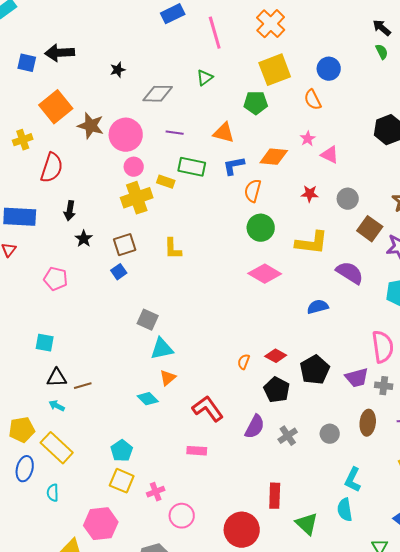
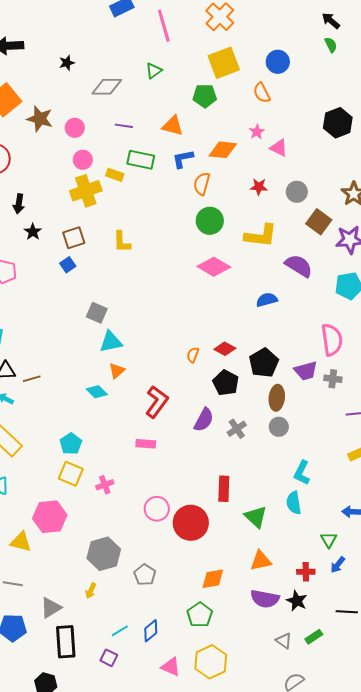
pink circle: (126, 135) -> (75, 128), size x0.6
red L-shape: (208, 409) -> (157, 402), turned 72
brown ellipse: (368, 423) -> (277, 398), moved
pink circle: (182, 516) -> (157, 509), moved

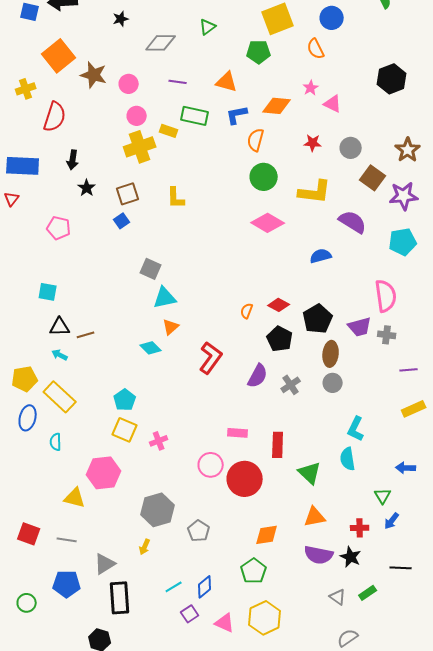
pink rectangle: (146, 444) -> (238, 433), moved
purple square: (109, 658) -> (190, 614), moved, turned 30

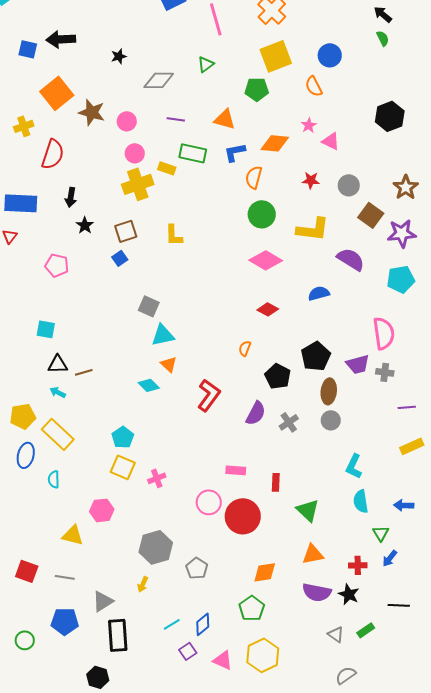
red diamond: (279, 305) -> (268, 309), moved
orange triangle: (171, 327) -> (169, 364), turned -36
red rectangle: (278, 445) -> (276, 482), size x0.7
cyan semicircle: (348, 459) -> (361, 501), moved
pink hexagon: (104, 473) -> (102, 510), size x0.7

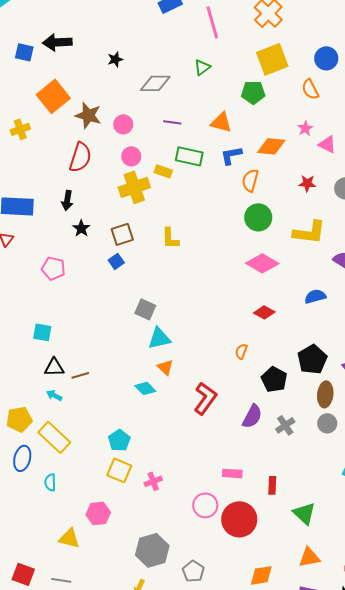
red semicircle: (53, 154) -> (80, 157), moved

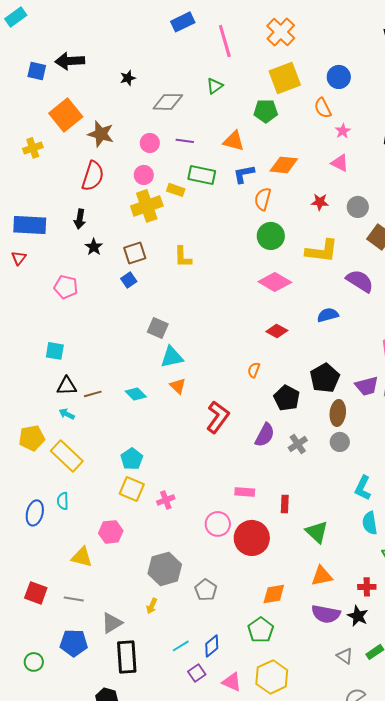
pink circle: (123, 124) -> (150, 143), moved
pink star: (305, 128) -> (343, 131), moved
cyan diamond: (145, 388) -> (136, 394), moved
blue ellipse: (22, 458) -> (35, 513), moved

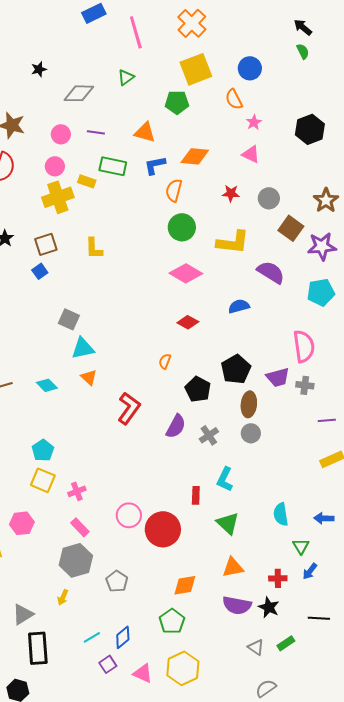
cyan L-shape: (363, 488) -> (225, 479), moved
pink rectangle: (245, 492) -> (80, 527), moved, turned 42

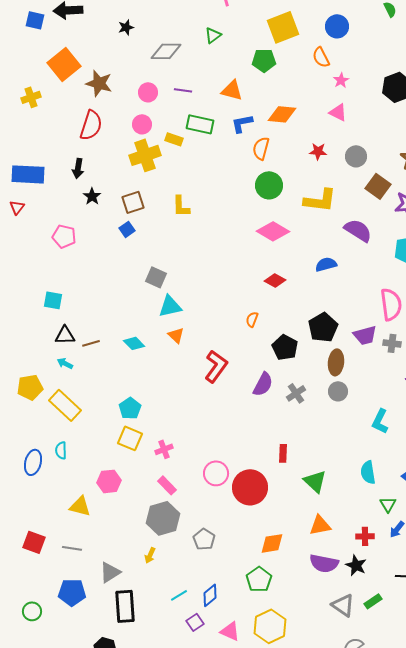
cyan L-shape: (225, 479) -> (380, 421), moved
gray triangle: (256, 647) -> (343, 605), size x1.4

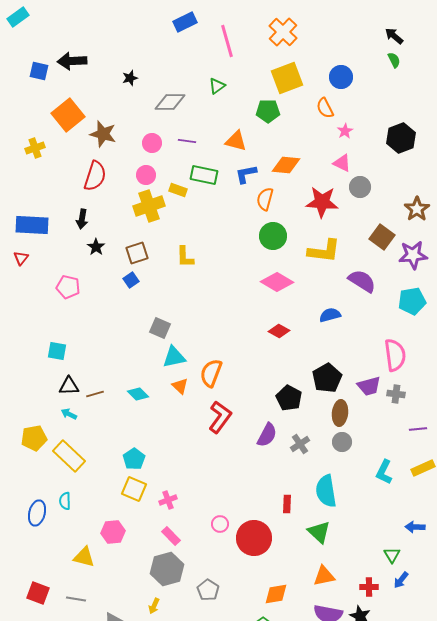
red star: (318, 151) -> (322, 202), size x1.8
gray circle: (356, 156) -> (360, 187), moved
orange semicircle: (252, 319) -> (211, 373), moved, size x1.8
cyan semicircle: (368, 472) -> (326, 491), moved, size x1.4
pink circle: (216, 473) -> (220, 524), size x0.7

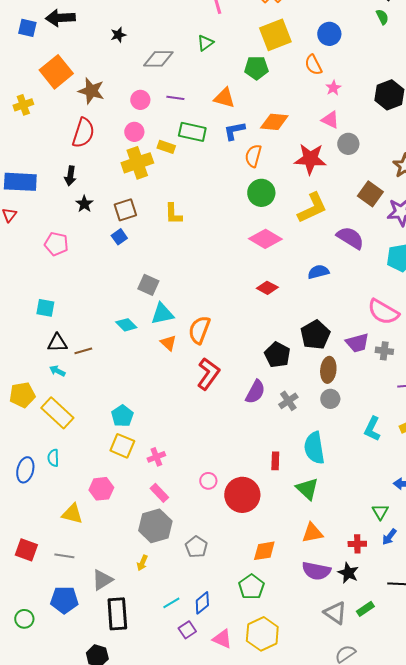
yellow L-shape: (324, 251) -> (312, 208), turned -32
pink semicircle: (395, 355) -> (383, 312), turned 128
cyan diamond: (138, 394) -> (126, 325), moved

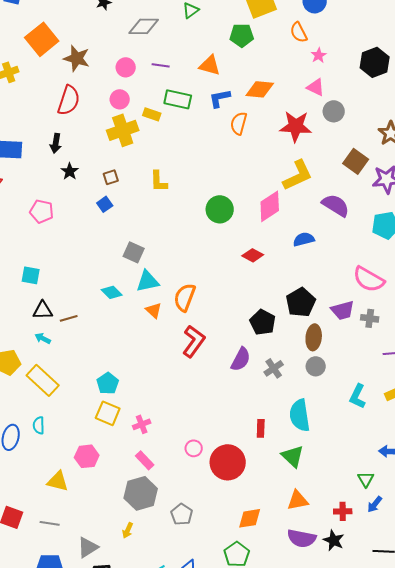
green circle: (261, 193) -> (220, 209), moved
brown square: (125, 210) -> (111, 177), size x0.7
pink diamond: (265, 239) -> (270, 206), moved, turned -64

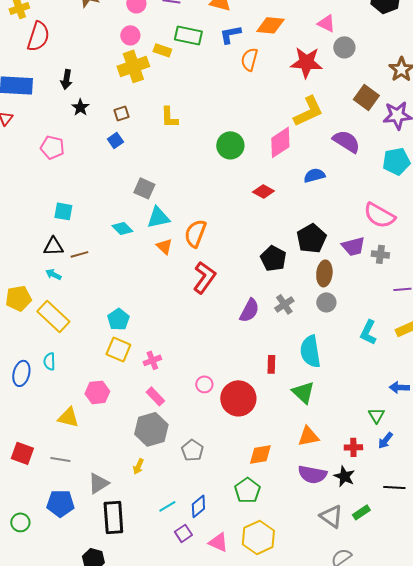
red semicircle: (69, 100) -> (38, 36), moved
cyan square: (31, 275) -> (63, 211), moved
purple semicircle: (241, 359) -> (249, 310), moved

